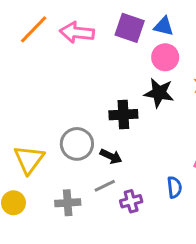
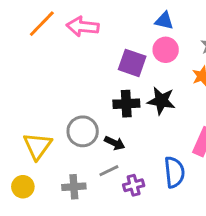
purple square: (130, 28) -> (132, 63), moved
black star: (159, 93) -> (161, 101), moved
blue semicircle: (174, 187) -> (174, 172), size x1.5

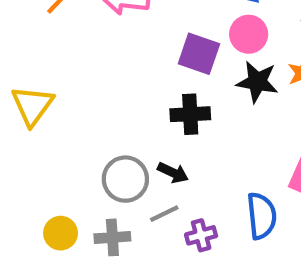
black star: (161, 101) -> (257, 82), moved
gray circle: (83, 131) -> (125, 179), moved
yellow triangle: (37, 146) -> (32, 106), moved
yellow circle: (23, 187) -> (61, 233), moved

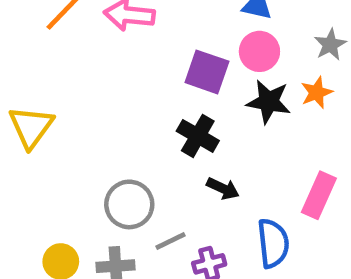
black cross: (190, 114) -> (198, 136), turned 33
black arrow: (173, 173) -> (223, 188), moved

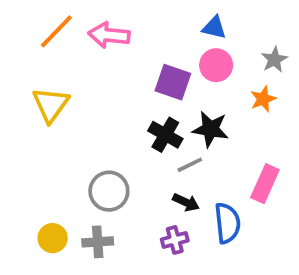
black star: (269, 102) -> (210, 129), moved
yellow triangle: (31, 127) -> (51, 105), moved
black arrow: (223, 188) -> (186, 202), moved
gray line: (170, 241) -> (190, 165), moved

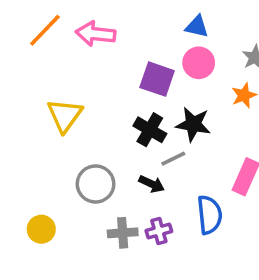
yellow triangle: (51, 105) -> (65, 115), moved
black arrow: (186, 202) -> (152, 184), moved
gray cross: (98, 242) -> (123, 233), moved

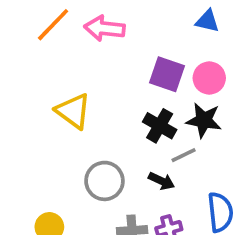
pink circle: (199, 63) -> (209, 78), moved
yellow triangle: (65, 115) -> (73, 111), turned -30

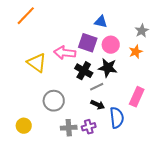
blue triangle: (207, 21) -> (101, 22), moved
pink arrow: (104, 28) -> (65, 53), moved
black arrow: (161, 181) -> (98, 105), moved

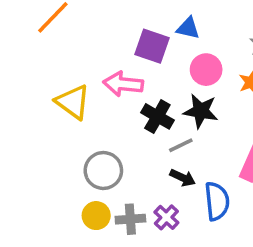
purple square: (88, 43) -> (152, 46), moved
yellow circle: (24, 126) -> (96, 216), moved
purple cross: (89, 127) -> (166, 217), turned -32

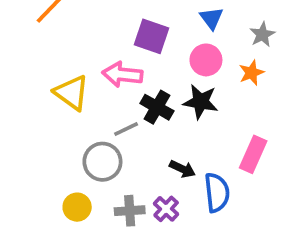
blue triangle: (188, 28) -> (211, 18), moved, turned 40
gray line: (181, 145) -> (126, 129), moved
yellow circle: (96, 216) -> (77, 207), moved

